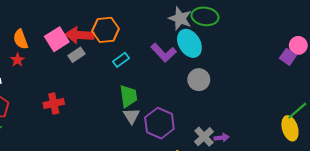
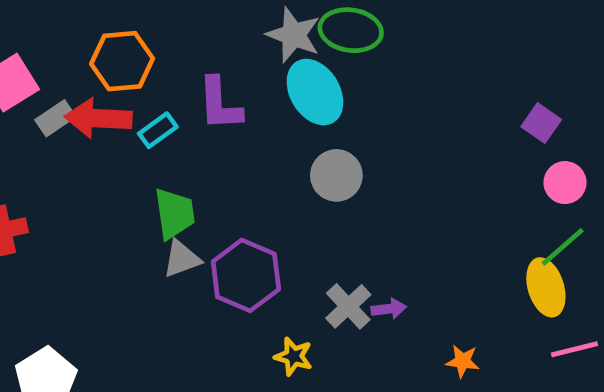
red arrow: (80, 35) -> (98, 118), moved
pink circle: (298, 45) -> (565, 183), moved
purple L-shape: (164, 53) -> (220, 104), moved, turned 40
gray triangle: (131, 116) -> (182, 259), turned 42

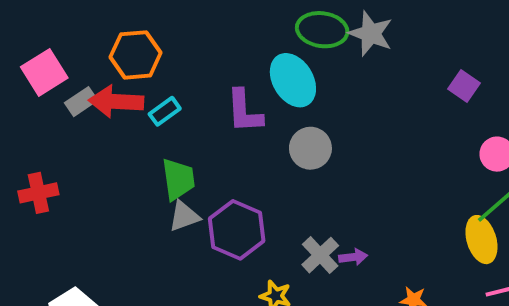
gray star: (294, 35) -> (371, 34), moved
purple L-shape: (220, 104) -> (244, 111), moved
purple square: (541, 123) -> (464, 86), moved

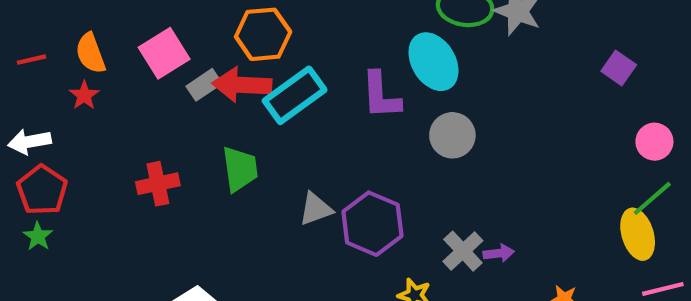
cyan rectangle: (165, 111) -> (295, 95), size x1.8
green trapezoid: (178, 179) -> (240, 169), moved

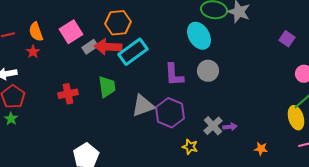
purple L-shape: (381, 95) -> (174, 75), moved
gray triangle: (316, 209) -> (143, 106), size x1.4

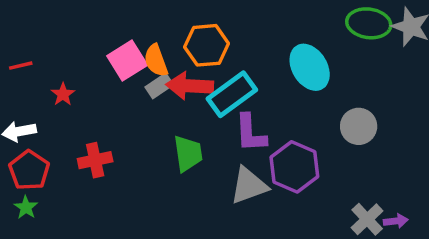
orange semicircle: (36, 32) -> (156, 60), moved
cyan ellipse: (199, 36) -> (310, 67), moved
purple L-shape: (174, 75) -> (250, 133), moved
red cross: (68, 94) -> (95, 160), moved
purple hexagon: (170, 113) -> (294, 167), moved

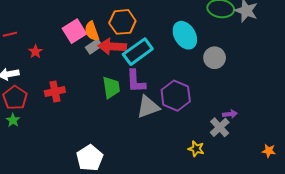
gray circle: (359, 126) -> (215, 58), moved
purple L-shape: (250, 133) -> (136, 81), moved
purple arrow: (396, 221) -> (230, 114), moved

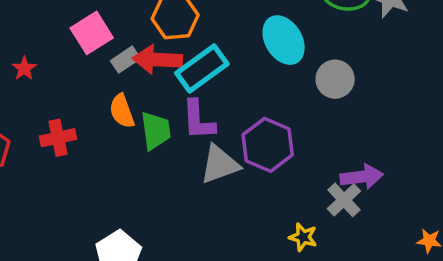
orange semicircle: (92, 31) -> (122, 111), moved
purple arrow: (230, 114) -> (362, 177), size x1.6

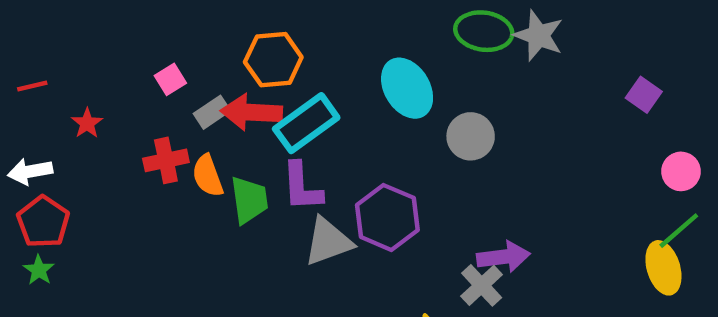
pink square: (92, 33) -> (170, 79), size x0.6
red cross: (58, 138) -> (166, 160), moved

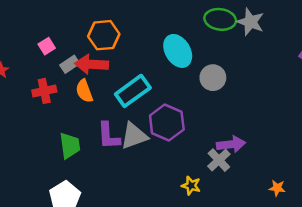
cyan rectangle: (306, 123) -> (133, 91), moved
orange semicircle: (208, 176) -> (84, 91), moved
purple L-shape: (302, 187) -> (109, 136), moved
green trapezoid: (249, 200) -> (70, 146), moved

